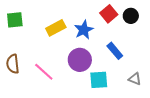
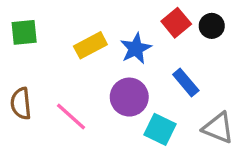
gray triangle: (135, 79) -> (218, 128), size x1.5
cyan square: (99, 80) -> (160, 129), turned 30

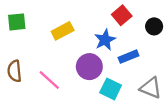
black circle: (212, 26) -> (154, 26), moved
blue star: (136, 49) -> (105, 40), moved
blue rectangle: (186, 82) -> (128, 57), turned -72

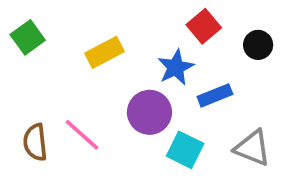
green square: (17, 22) -> (28, 37), turned -30
brown semicircle: (15, 71) -> (35, 142), moved

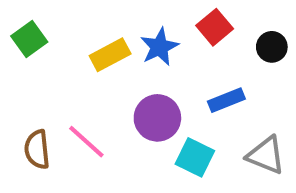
blue star: (176, 67) -> (159, 47), moved

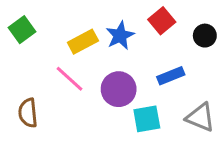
pink line: (86, 142) -> (70, 79), moved
cyan square: (195, 157) -> (147, 119), turned -36

